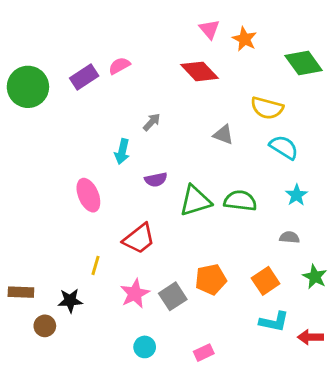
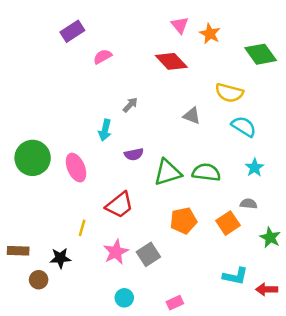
purple rectangle: (84, 77) -> (72, 31), moved
green circle: (28, 87) -> (33, 158), moved
orange pentagon: (211, 279) -> (183, 221), moved
orange square: (266, 281) -> (228, 223), moved

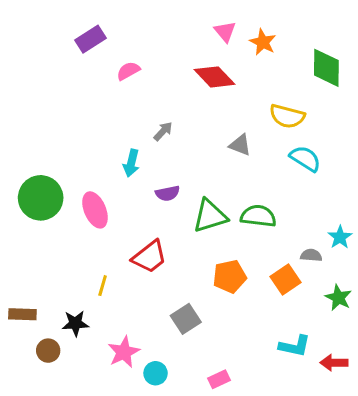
green diamond: (261, 54) -> (326, 68), turned 36
cyan star: (255, 168) -> (340, 237), moved
pink star: (116, 252) -> (124, 352), moved

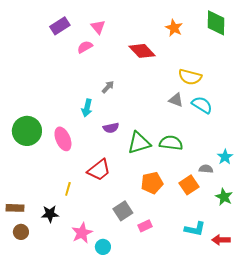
pink triangle: (225, 32) -> (98, 27), moved
green diamond: (326, 68) -> (216, 23), moved
gray triangle: (240, 145) -> (176, 100), moved
brown circle: (48, 351) -> (21, 232), moved
pink rectangle: (219, 379) -> (145, 226), moved

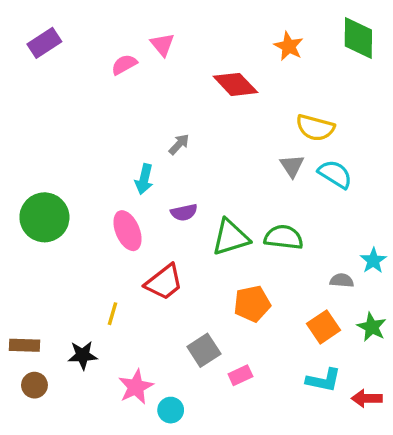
purple rectangle: (60, 26) -> (44, 43), moved
pink semicircle: (85, 47) -> (124, 65), moved
gray triangle: (176, 100) -> (292, 166), turned 35
pink ellipse: (63, 139) -> (127, 231), moved
orange square: (189, 185) -> (324, 327), moved

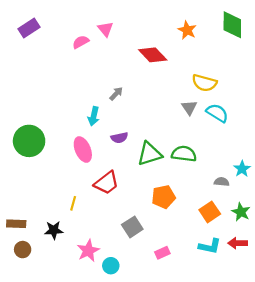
pink rectangle: (240, 375) -> (162, 253), moved
red arrow: (367, 398) -> (238, 243), moved

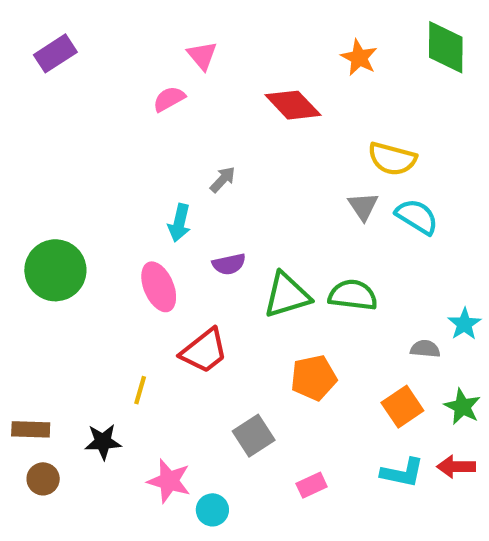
pink semicircle: (81, 42) -> (169, 99), moved
pink star: (88, 251) -> (169, 481), turned -30

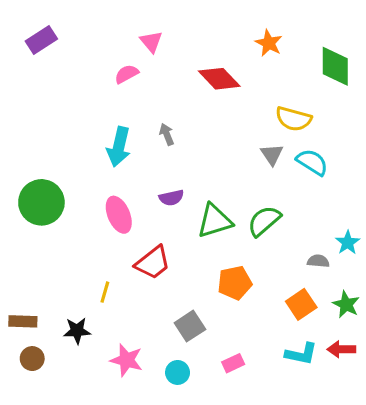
green diamond: (446, 47) -> (335, 66), moved
gray arrow: (223, 179) -> (167, 134), turned -65
cyan arrow: (179, 223) -> (119, 147), moved, size x1.4
green semicircle: (353, 295) -> (264, 221), turned -48
cyan circle: (212, 510) -> (178, 372), moved

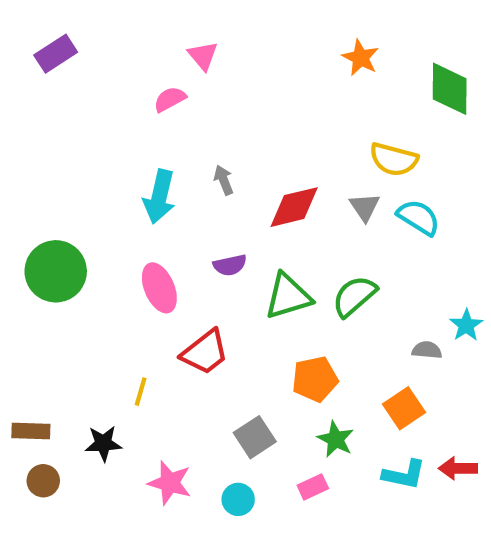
red diamond: (219, 79) -> (294, 207), moved, turned -60
green star: (346, 304) -> (336, 439), moved

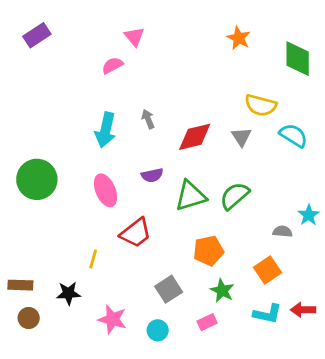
cyan semicircle: (419, 217) -> (294, 135), moved

